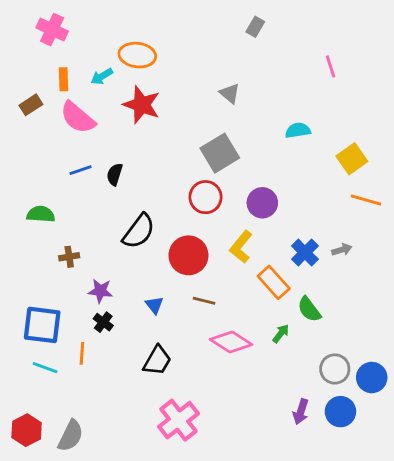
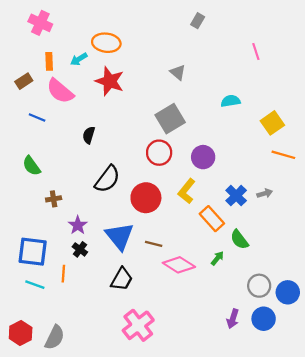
blue line: (81, 170) -> (37, 117), moved, turned 42
green semicircle: (41, 214) -> (32, 166), turned -130
purple star: (100, 291) -> (78, 225), turned 30
brown line: (204, 301) -> (154, 244), moved
blue triangle: (154, 305) -> (120, 236), size x2.0

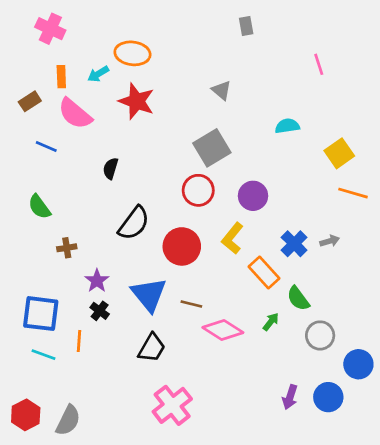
gray rectangle: (198, 21) -> (246, 26), turned -40
gray circle: (259, 286) -> (320, 335), moved

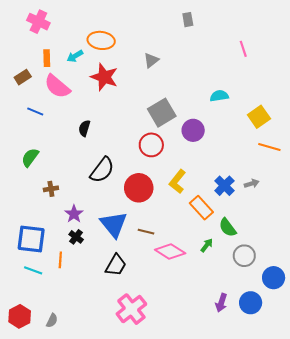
gray triangle: (221, 90) -> (151, 60), moved, turned 42
purple circle: (253, 196) -> (193, 130), moved
green semicircle: (39, 207) -> (30, 157), turned 72
gray semicircle: (68, 420) -> (52, 321), size x0.6

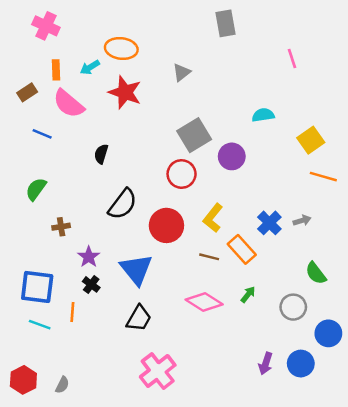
gray rectangle: (188, 20) -> (225, 23), size x1.5
green semicircle: (228, 228) -> (316, 273), moved
brown line: (146, 232) -> (209, 257), moved

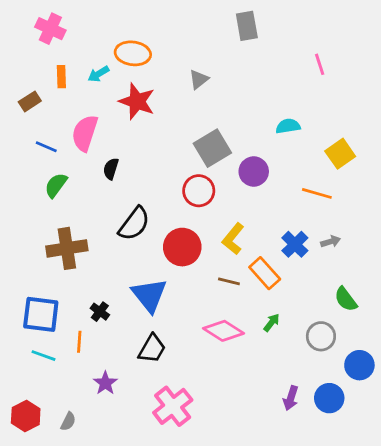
pink semicircle: (69, 104) -> (85, 133), moved, turned 68
orange line: (323, 177) -> (317, 193), moved
green semicircle: (36, 189) -> (56, 185), moved
brown cross: (61, 227) -> (67, 248), size x2.0
purple star: (89, 257) -> (105, 383), moved

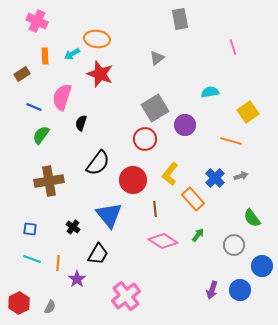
gray triangle: (199, 79) -> (157, 58), moved
brown line: (229, 281) -> (155, 209), moved, turned 70
blue square: (41, 314) -> (30, 229), size x0.5
orange line: (79, 342) -> (58, 263), moved
black trapezoid: (152, 349) -> (98, 254), moved

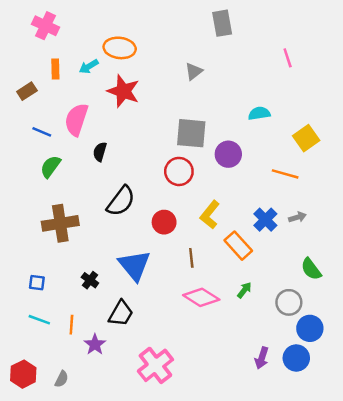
gray square: (155, 108) -> (191, 133), turned 36
red circle: (133, 180) -> (164, 222), size x0.7
blue circle: (262, 266) -> (310, 328), moved

